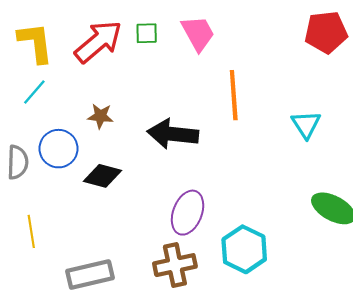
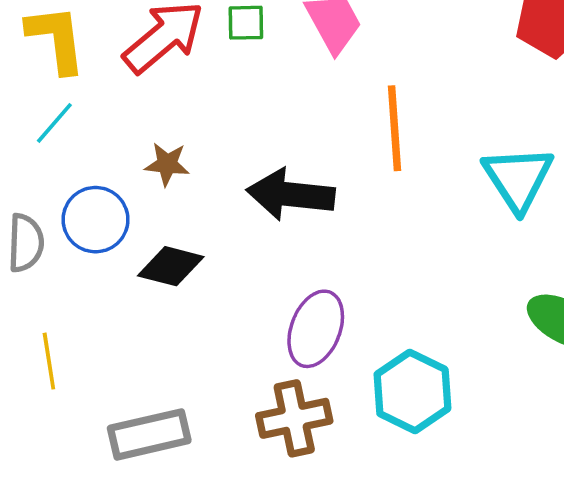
cyan triangle: (306, 124) -> (518, 178), size x1.4

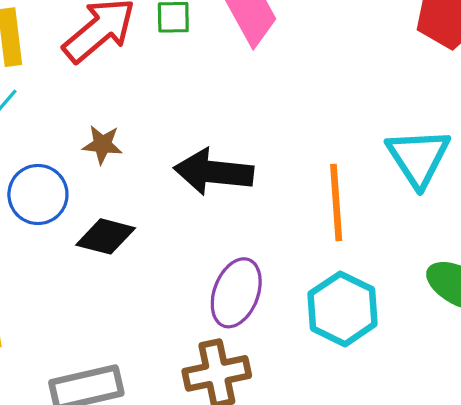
orange line: (395, 128) -> (336, 203), moved
cyan hexagon: (412, 391) -> (343, 309), moved

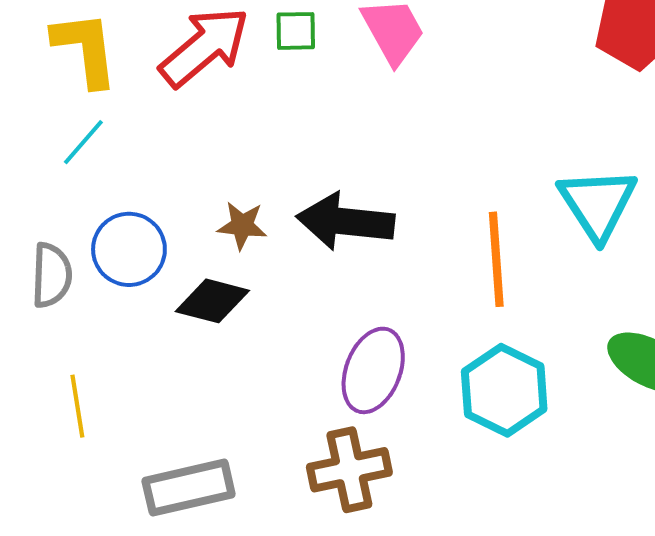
brown star: (102, 145) -> (242, 226), moved

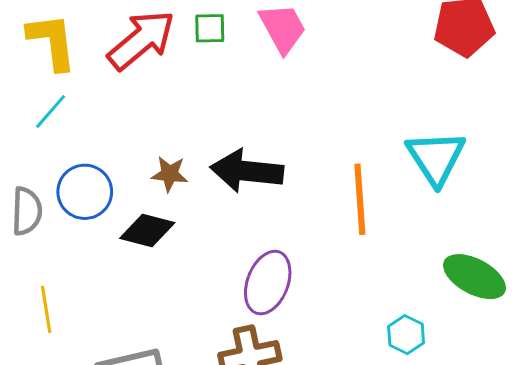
cyan hexagon: (504, 390) -> (406, 335), moved, size x0.6

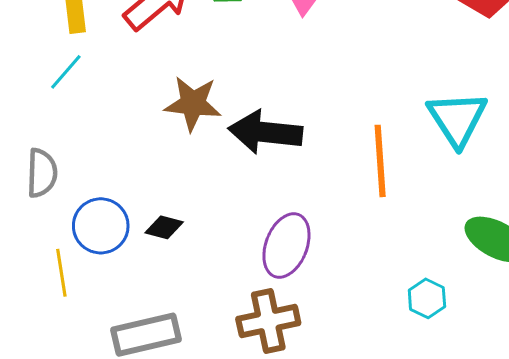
brown star: (170, 174) -> (193, 104), moved, size x1.5
blue circle: (85, 192) -> (101, 226), moved
black diamond: (147, 230) -> (164, 227), moved, size x0.7

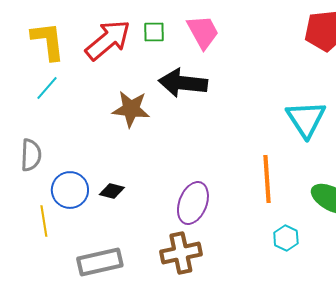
black arrow: (265, 132) -> (183, 83), moved
orange line: (380, 161) -> (267, 179), moved

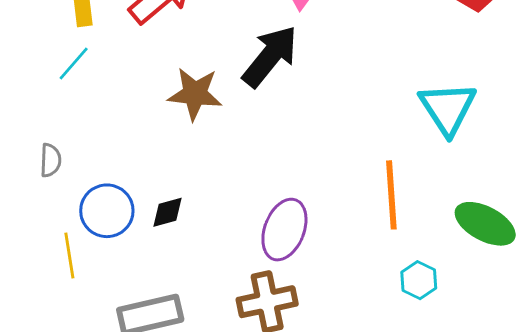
black arrow: (183, 83) -> (270, 56), turned 123
gray semicircle: (31, 155) -> (51, 160), size x0.7
black diamond: (112, 191) -> (167, 212), turned -30

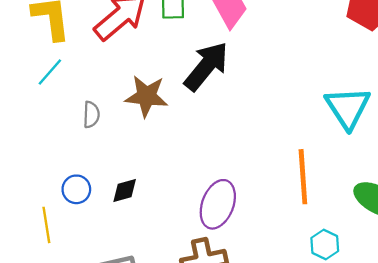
gray semicircle: (51, 160) -> (91, 115), moved
blue circle: (107, 211) -> (76, 189), size x0.7

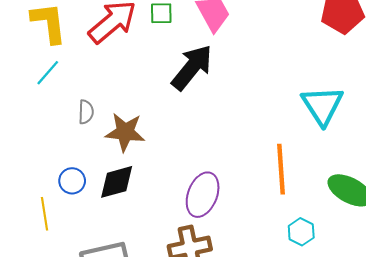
brown star: (147, 96) -> (125, 132), moved
black diamond: (125, 190) -> (117, 182), size x1.5

